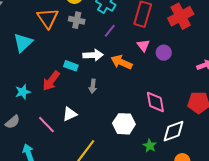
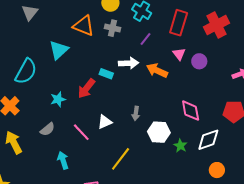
orange triangle: (48, 18) -> (84, 26), turned -35
gray arrow: (93, 86) -> (136, 113), moved
green star: (150, 146) -> (180, 146), moved

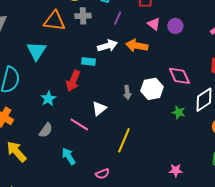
white hexagon: (159, 132) -> (152, 89), moved

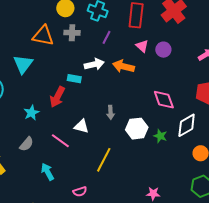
white hexagon: (152, 89) -> (137, 129), moved
white triangle: (99, 109) -> (81, 126), turned 49

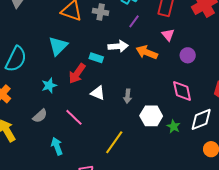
purple circle: (163, 50) -> (188, 55), moved
cyan triangle: (23, 64) -> (58, 46), moved
white triangle: (81, 126) -> (98, 93), moved

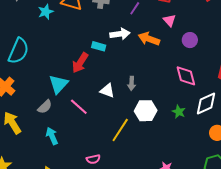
cyan triangle: (58, 46) -> (58, 84), moved
cyan star: (49, 85) -> (46, 12), moved
white triangle: (98, 93) -> (107, 91), moved
white hexagon: (151, 116) -> (146, 111), moved
cyan arrow: (57, 146) -> (52, 136), moved

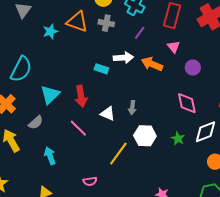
red arrow: (80, 63) -> (81, 96), moved, turned -45
cyan triangle: (58, 84) -> (50, 95), moved
gray semicircle: (45, 107) -> (36, 123), moved

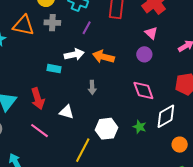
pink triangle: (174, 47) -> (151, 33), moved
gray arrow: (132, 108) -> (92, 87), moved

